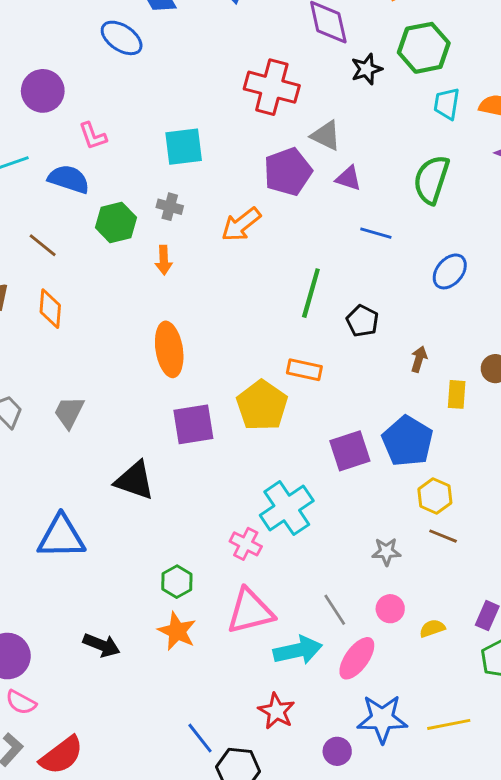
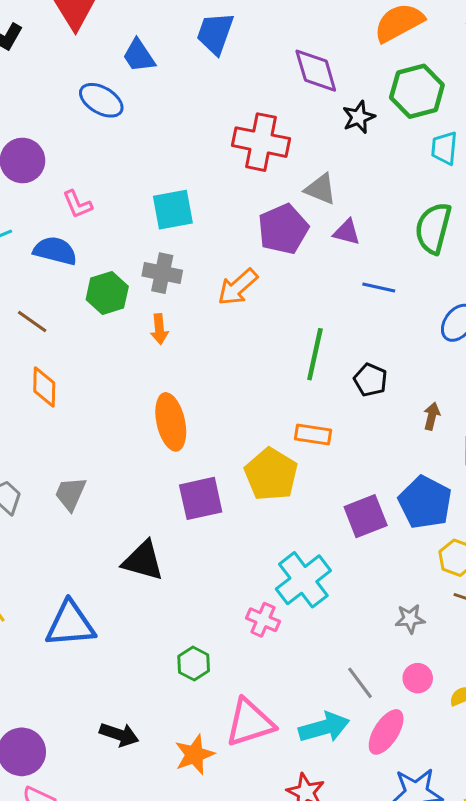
gray cross: (170, 207) -> (162, 273), size x1.4
pink triangle: (250, 611) -> (250, 723), moved
orange star: (177, 631) -> (194, 755), moved, turned 30

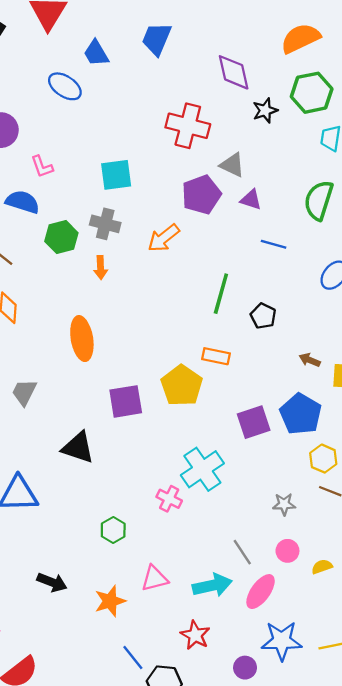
brown arrow: (432, 416) -> (310, 360), moved, turned -84
orange ellipse: (171, 422) -> (82, 339), moved
pink triangle: (250, 723) -> (155, 578), size x0.7

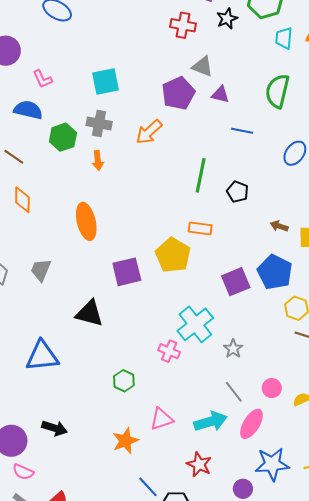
red cross: (188, 126) -> (183, 25), moved, size x0.7
gray star: (284, 504) -> (233, 349), moved, turned -30
black arrow: (52, 582) -> (54, 428), moved

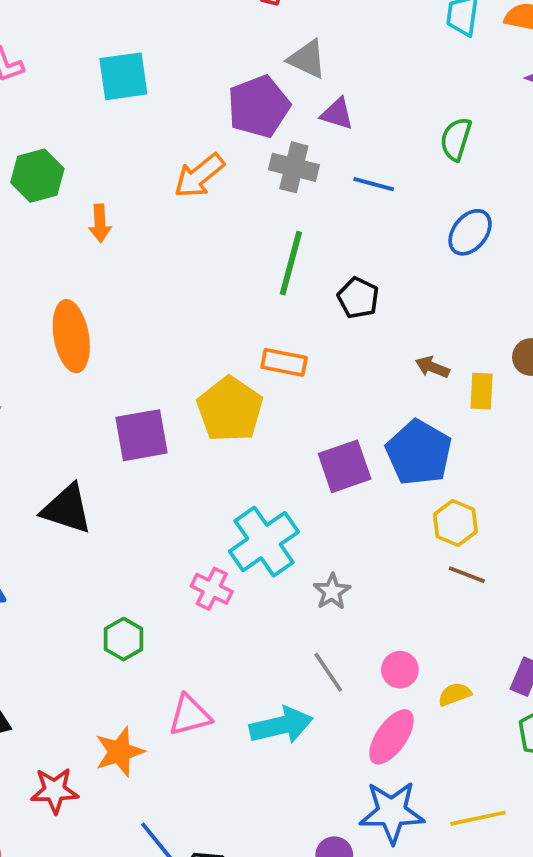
green semicircle: (277, 91) -> (456, 139), moved, size x0.7
gray cross: (99, 124) -> (294, 167), moved
pink ellipse: (251, 424) -> (391, 737), moved
red star: (199, 464) -> (55, 790), moved, turned -30

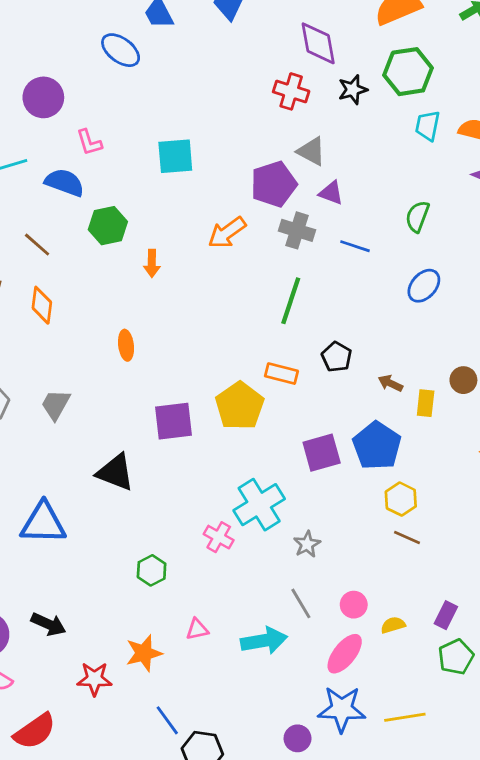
black pentagon: (358, 298) -> (337, 357), moved
orange ellipse: (71, 336) -> (126, 345), size x0.6
pink triangle: (190, 715) -> (197, 629), size x0.7

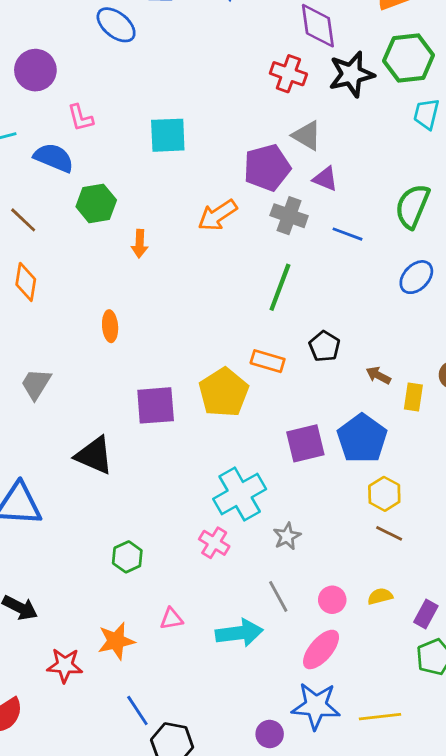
black star: (353, 90) -> (351, 74), size x1.5
green semicircle: (417, 217) -> (412, 206), size x1.4
pink cross: (219, 537) -> (214, 543), moved
yellow semicircle: (393, 625) -> (380, 596), moved

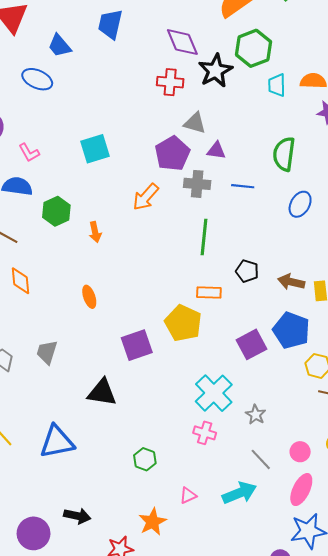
brown arrow: (378, 375) -> (291, 282), size x1.4

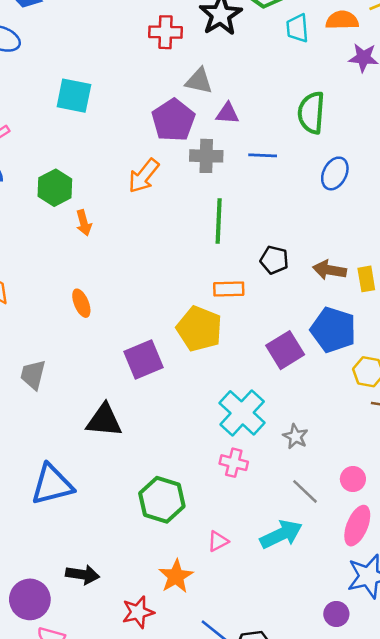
cyan square: (95, 149) -> (74, 96), moved, turned 32
green hexagon: (56, 211) -> (55, 188), moved
green hexagon: (145, 459) -> (162, 500), size x1.6

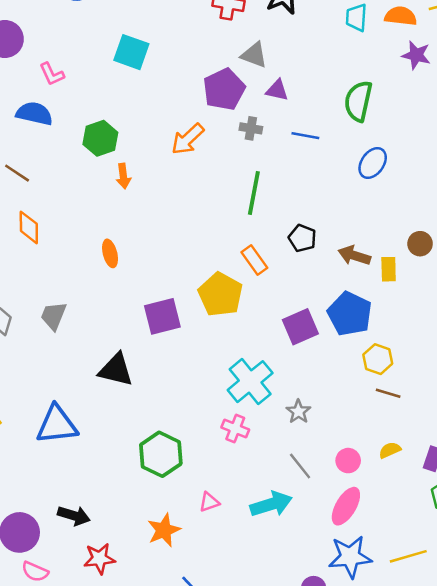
gray cross: (206, 156) -> (251, 128), size x0.7
orange rectangle: (229, 289) -> (254, 260), turned 48
red star: (138, 612) -> (99, 558), moved

